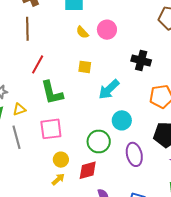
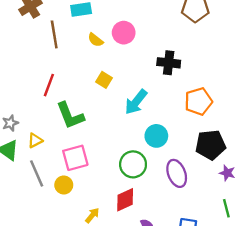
brown line: (27, 29) -> (54, 34), moved
yellow square: (85, 67) -> (104, 80), turned 32
yellow circle: (61, 160) -> (64, 185), moved

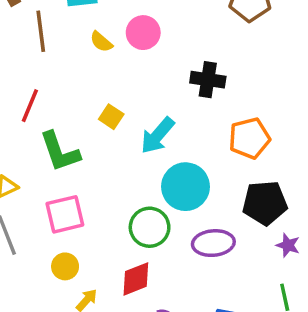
yellow square: (104, 80) -> (111, 117), moved
cyan circle: (156, 136) -> (185, 187), size x1.4
purple ellipse: (177, 173) -> (213, 243), turned -76
yellow circle: (64, 185) -> (65, 266), moved

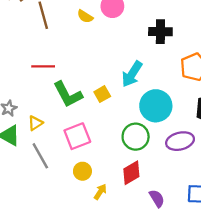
red line: (30, 106) -> (43, 66), turned 75
yellow square: (111, 117) -> (102, 94), moved, turned 35

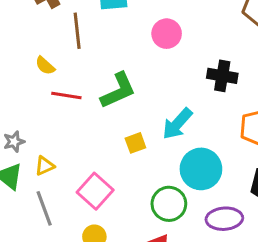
yellow semicircle: (85, 16) -> (45, 66), moved
green L-shape: (68, 94) -> (118, 90), moved, turned -96
pink square: (77, 136) -> (95, 191), turned -36

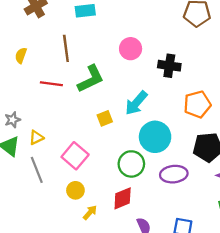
brown line: (77, 31) -> (66, 48), moved
pink circle: (167, 34) -> (131, 49), moved
yellow semicircle: (45, 66) -> (21, 55), moved, turned 70

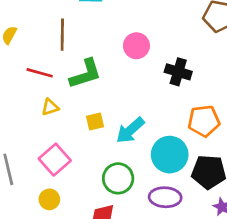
cyan arrow: (136, 103) -> (130, 130), moved
cyan circle: (155, 137) -> (170, 155), moved
yellow triangle: (36, 138) -> (50, 107), moved

